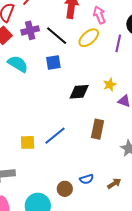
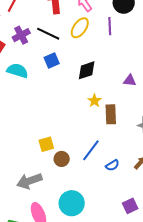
yellow star: (110, 85) -> (94, 101), moved
black diamond: (79, 92) -> (87, 70), moved
blue line: (55, 136) -> (91, 150), moved
brown circle: (65, 189) -> (62, 159), moved

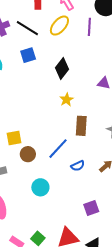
black diamond: (87, 70) -> (62, 69), turned -40
brown rectangle: (111, 114) -> (81, 126), moved
cyan circle: (72, 203) -> (40, 187), moved, size x0.7

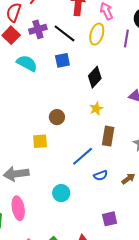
yellow ellipse: (59, 26) -> (97, 34), turned -30
brown circle: (28, 154) -> (57, 117), moved

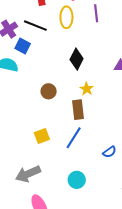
blue square: (62, 60) -> (23, 46), moved, turned -35
brown circle: (57, 117) -> (49, 91), moved
brown rectangle: (108, 136) -> (78, 110), moved
blue line: (83, 156) -> (74, 138), moved

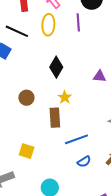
yellow square: (42, 136) -> (27, 151), moved, turned 35
blue line: (74, 138) -> (77, 139), moved, turned 35

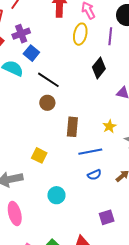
black line: (17, 31) -> (48, 80), moved
black diamond: (56, 67) -> (99, 68), moved
yellow star: (65, 97) -> (109, 126), moved

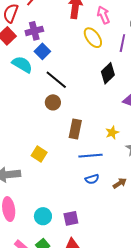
yellow ellipse: (80, 34) -> (93, 38), turned -55
cyan circle: (56, 195) -> (43, 216), moved
purple square: (107, 217) -> (71, 218), moved

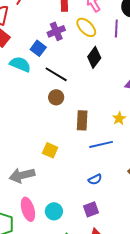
purple cross: (34, 31) -> (56, 31), moved
black diamond: (108, 73) -> (94, 57), moved
blue semicircle: (92, 179) -> (95, 179), moved
cyan circle: (43, 216) -> (54, 211), moved

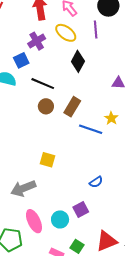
blue square: (38, 48) -> (21, 60), turned 35
brown rectangle: (82, 120) -> (72, 107), moved, turned 36
blue line: (101, 144) -> (91, 129), moved, turned 40
purple square: (91, 209) -> (81, 209), moved

